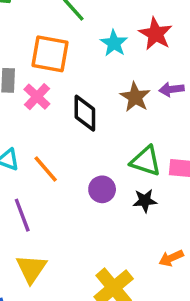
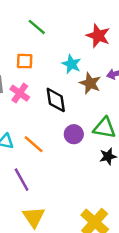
cyan star: (114, 43) -> (71, 64), moved
orange square: (50, 54) -> (25, 61), size x0.6
purple circle: (102, 189) -> (74, 134), moved

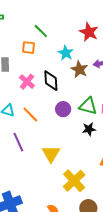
green line: (37, 27) -> (41, 31), moved
pink cross: (20, 93) -> (27, 82), moved
yellow triangle: (34, 217) -> (51, 154), moved

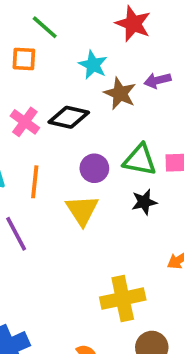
black diamond: (51, 81) -> (69, 117), turned -70
orange line: (30, 115) -> (35, 182), turned 54
yellow triangle: (51, 154) -> (82, 210), moved
yellow cross: (74, 181) -> (123, 299), turned 35

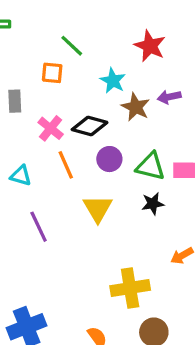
purple circle: (94, 168) -> (109, 159), moved
orange line: (35, 182) -> (66, 165), moved, turned -32

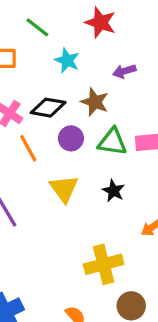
green line: (72, 46) -> (37, 27), moved
brown star: (136, 107) -> (95, 102), moved
black star: (153, 204) -> (113, 191), moved, turned -30

